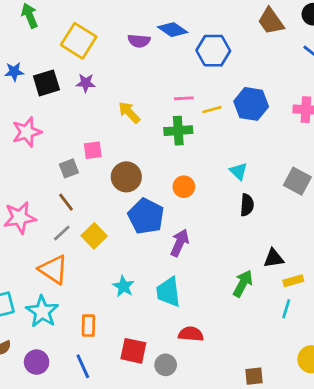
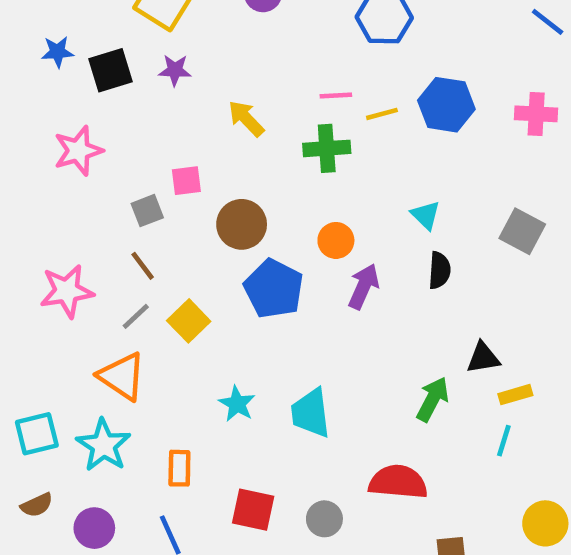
purple arrow: (180, 243) -> (364, 286), moved
red semicircle: (191, 334) -> (398, 482), moved, size x1.4
gray circle: (166, 365) -> (324, 519), moved

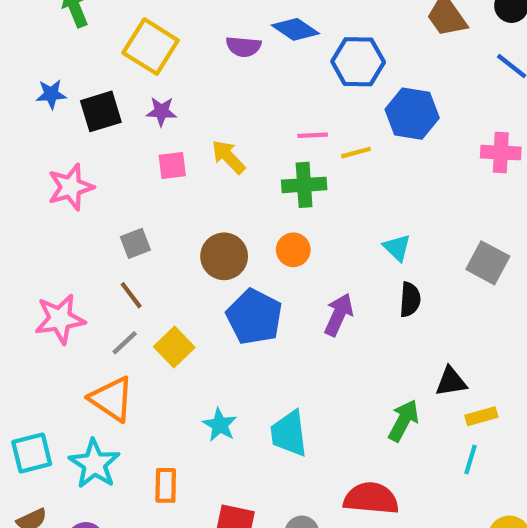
blue hexagon: (446, 105) -> (412, 114), moved
pink square: (186, 181) -> (172, 165), moved
orange circle: (336, 240) -> (293, 250), moved

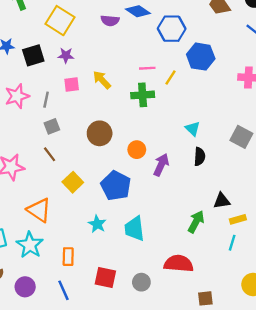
yellow line: (356, 153) -> (170, 78), turned -42
orange circle: (293, 250) -> (137, 150), moved
blue pentagon: (254, 317) -> (116, 186), moved
gray line: (125, 343) -> (46, 100), moved, turned -35

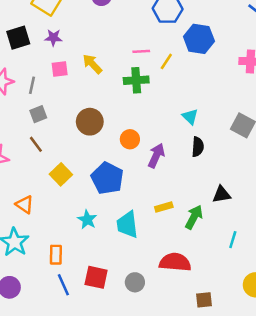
orange triangle: (39, 210) -> (25, 204), size x0.7
yellow rectangle: (238, 219) -> (164, 207), moved
blue line: (63, 290) -> (63, 285), moved

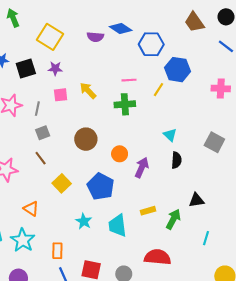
yellow line: (166, 61) -> (159, 90), moved

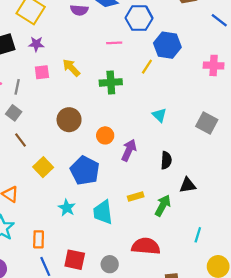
pink line: (129, 80) -> (114, 43), moved
gray square: (43, 133) -> (14, 113), moved, turned -32
black semicircle: (176, 160) -> (166, 160), moved
cyan line: (206, 238) -> (198, 235), moved

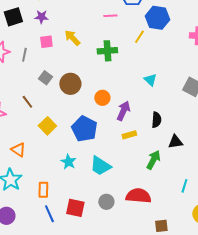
gray square: (14, 113) -> (45, 78), moved
yellow rectangle: (136, 196) -> (129, 135), moved
cyan trapezoid: (103, 212) -> (100, 166), turned -50
gray circle: (110, 264) -> (106, 202), moved

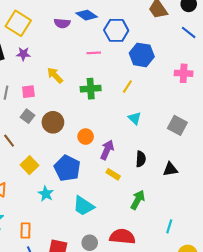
yellow line: (139, 37) -> (127, 87), moved
pink square: (46, 42) -> (28, 92), moved
yellow rectangle: (129, 135) -> (113, 174), turned 48
black triangle: (175, 142) -> (170, 169), moved
cyan star: (68, 162) -> (46, 194), moved

